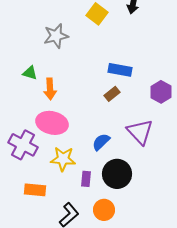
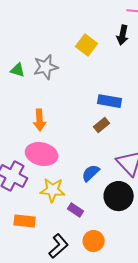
green triangle: (30, 73) -> (18, 70), moved
black circle: (117, 174) -> (119, 196), moved
purple rectangle: (86, 179) -> (76, 210), turned -63

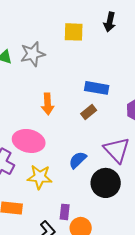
yellow square: (87, 45) -> (74, 32), turned -35
orange arrow: (40, 120) -> (48, 104), moved
purple rectangle: (76, 210) -> (65, 212), moved, turned 63

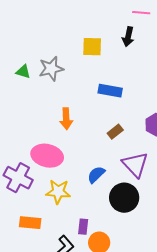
blue rectangle: (97, 88) -> (110, 91), moved
brown rectangle: (89, 112) -> (115, 132), moved

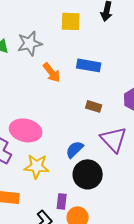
orange arrow: (66, 119) -> (52, 72), moved, turned -35
brown rectangle: (115, 132) -> (94, 106), turned 56
black circle: (124, 198) -> (88, 174), moved

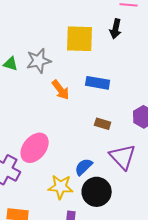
yellow square: (71, 21) -> (80, 39), size x1.4
pink ellipse: (26, 130) -> (35, 148), turned -64
yellow star: (37, 166) -> (61, 187), moved

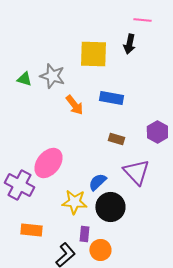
gray star: (39, 61) -> (52, 76), turned 30

